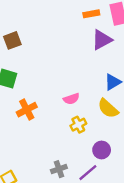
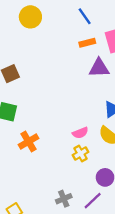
purple triangle: (102, 40) -> (99, 68), turned 30
pink semicircle: (71, 99) -> (80, 133), moved

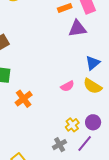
yellow cross: (81, 154) -> (72, 125), moved

